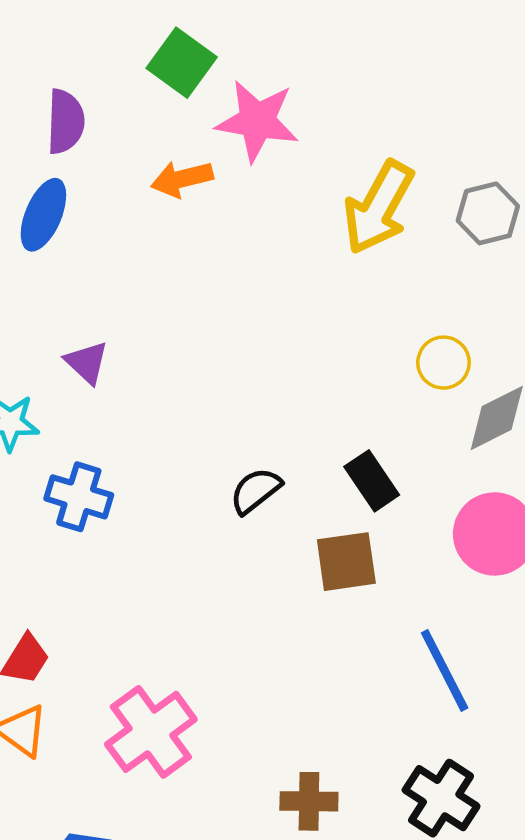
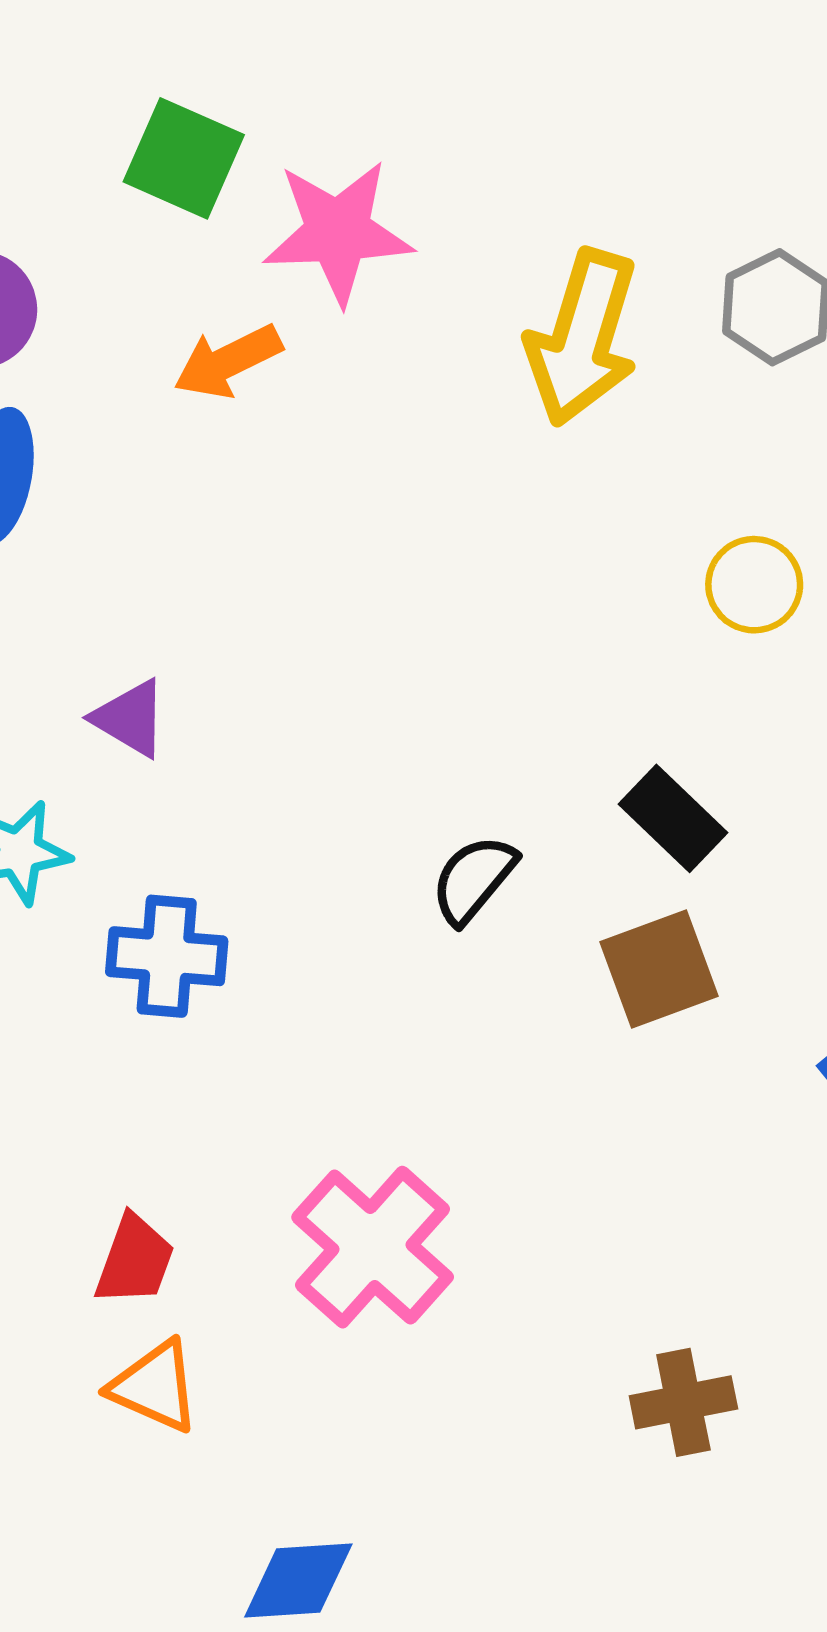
pink cross: (151, 732) -> (373, 1247), moved

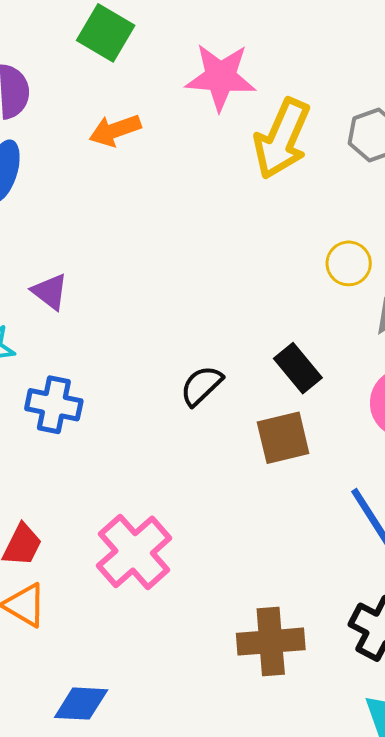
pink star: (338, 232) -> (220, 77), moved
brown cross: (683, 1402) -> (271, 642), size x1.4

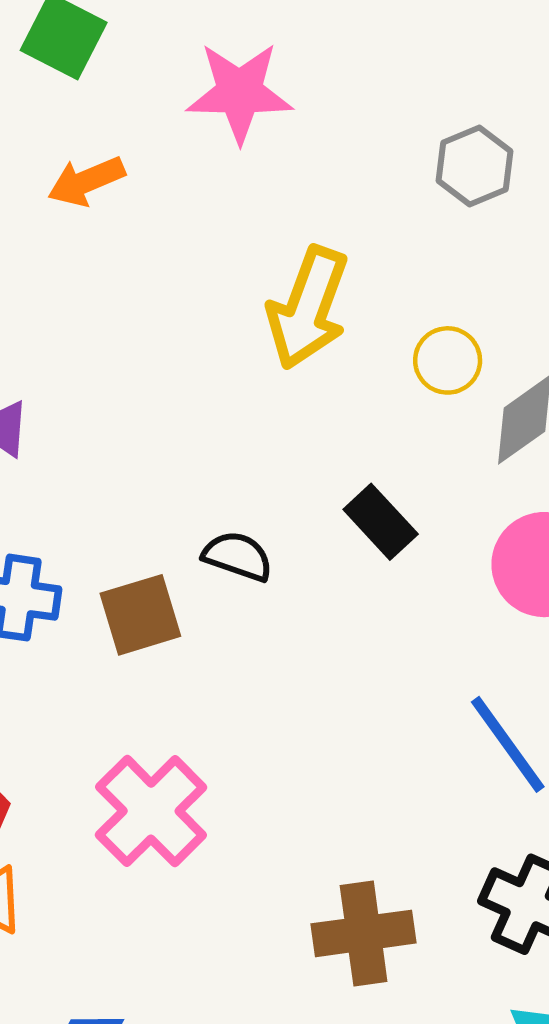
yellow arrow: (282, 139) -> (308, 308), moved
black semicircle: (201, 386) -> (238, 556), turned 66
brown square: (283, 438) -> (140, 615), moved

